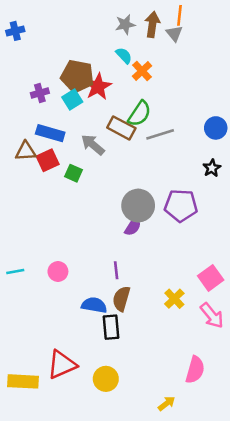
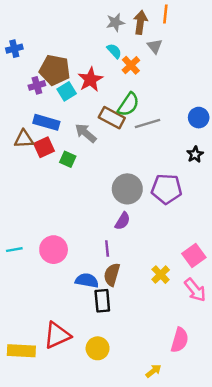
blue cross: (15, 31) -> (14, 49), moved
gray triangle: (174, 34) -> (155, 46), moved
brown pentagon: (77, 76) -> (55, 70), moved
purple semicircle: (133, 226) -> (123, 221), moved
pink circle: (58, 271) -> (54, 250), size x1.5

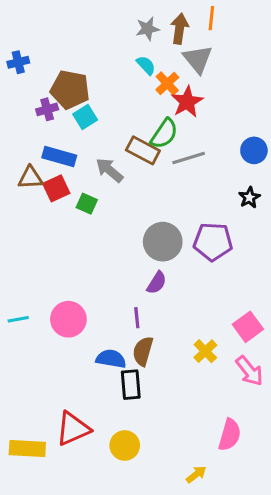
gray triangle: (155, 46) -> (198, 59), size x1.5
red star: (90, 79) -> (187, 102), moved

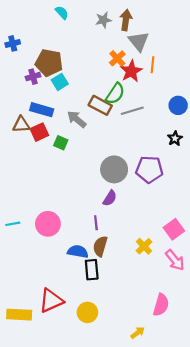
orange line: (211, 18) -> (153, 65), moved
cyan semicircle: (146, 65) -> (62, 13), moved

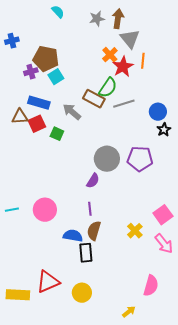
blue circle: (178, 105) -> (158, 112), moved
purple semicircle: (110, 198) -> (93, 181), moved

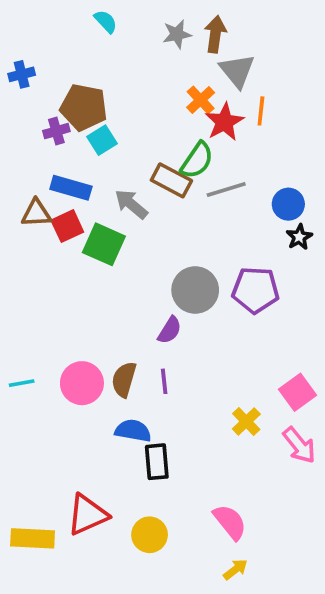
green square: (57, 134) -> (104, 244), size x1.6
brown semicircle: (94, 231) -> (124, 379), moved
pink semicircle: (151, 286) -> (230, 522), moved, turned -55

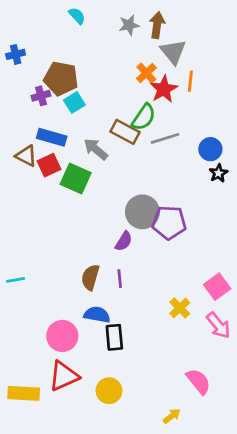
brown triangle: (36, 213) -> (26, 156), turned 30
purple pentagon: (255, 290) -> (169, 223), moved
pink circle: (82, 383) -> (62, 336), moved
pink semicircle: (230, 522) -> (198, 381), moved

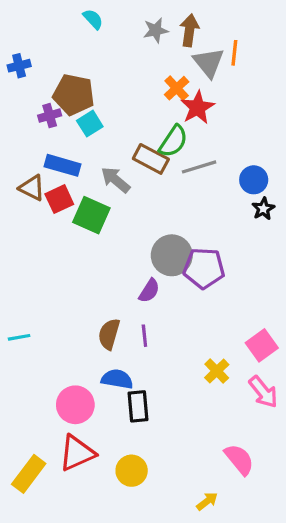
orange line: (190, 81) -> (234, 53), moved
yellow rectangle: (24, 393) -> (29, 474), turned -56

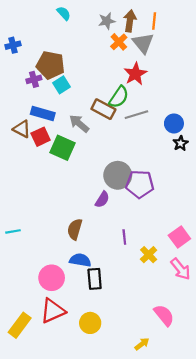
orange line: (234, 53) -> (154, 21), moved
orange cross: (177, 88) -> (119, 42), moved
purple line: (144, 336) -> (124, 237), moved

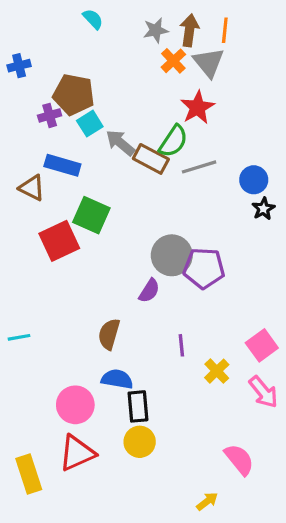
gray arrow: (79, 123) -> (120, 143), moved
red square: (41, 137) -> (59, 241), moved, size x1.4
yellow circle: (90, 323) -> (140, 442), moved
yellow rectangle: (20, 325) -> (29, 474), turned -55

